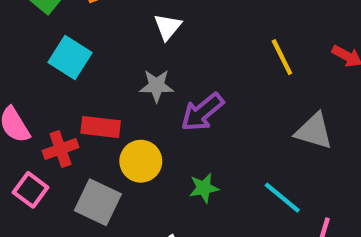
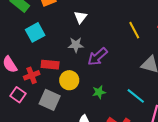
cyan square: (70, 57) -> (35, 32), turned 30

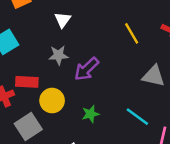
gray square: (50, 100) -> (28, 127), turned 35

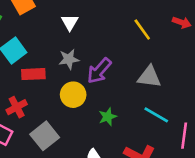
gray triangle: (154, 76) -> (149, 77), moved
red rectangle: (27, 82) -> (33, 74), moved
yellow circle: (52, 101) -> (73, 95), moved

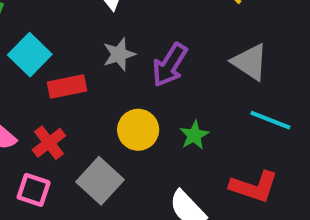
gray triangle: (149, 77) -> (250, 62), turned 35
yellow circle: (73, 95) -> (138, 130), moved

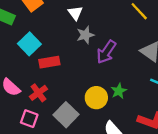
gray star: (119, 54) -> (85, 35), moved
yellow circle: (138, 130) -> (96, 98), moved

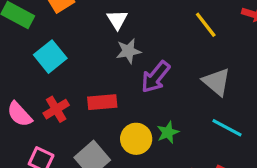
red rectangle: (49, 62) -> (102, 102), moved
red cross: (38, 93) -> (56, 109), moved

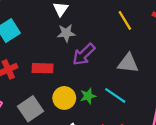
gray triangle: (217, 82) -> (128, 63), turned -40
cyan line: (227, 128) -> (115, 95), moved

